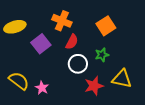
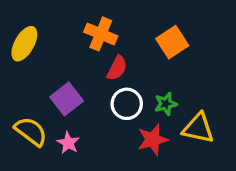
yellow ellipse: (15, 27) -> (24, 44), turned -45
purple square: (41, 44) -> (67, 99), moved
green star: (102, 55) -> (166, 104), moved

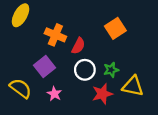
orange cross: (101, 34) -> (55, 35), moved
yellow ellipse: (24, 44) -> (21, 15), moved
pink star: (68, 143) -> (54, 94), moved

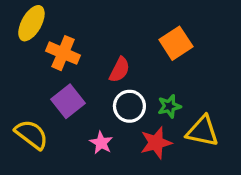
orange cross: (55, 35) -> (63, 53), moved
pink star: (54, 94) -> (101, 143), moved

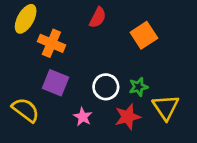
red semicircle: (119, 70) -> (98, 17), moved
purple square: (68, 101) -> (56, 83), turned -30
yellow triangle: (202, 131) -> (166, 107), turned 44

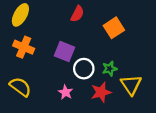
orange cross: (51, 43) -> (24, 47), moved
purple square: (56, 83) -> (64, 51), moved

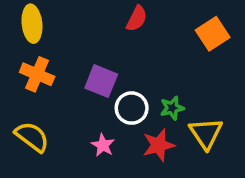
red semicircle: (77, 14) -> (137, 19), moved
yellow ellipse: (20, 15) -> (32, 24), turned -35
orange square: (114, 28) -> (213, 34), moved

